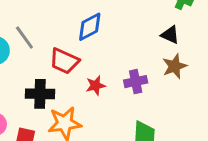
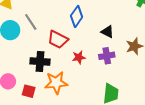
blue diamond: (90, 27) -> (77, 16), turned -30
black triangle: (170, 35) -> (107, 32), moved

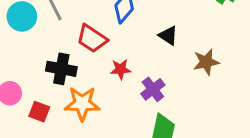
purple cross: (107, 56) -> (153, 89), moved, turned -35

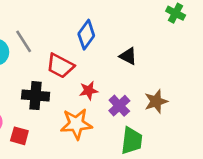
brown star: (206, 62) -> (156, 101), moved
orange star: (82, 103) -> (76, 124), moved

